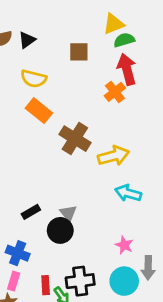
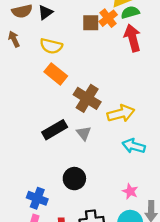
orange cross: (115, 92) -> (108, 18), moved
black rectangle: (31, 212) -> (55, 130), moved, size x1.5
gray triangle: (68, 213) -> (84, 133), moved

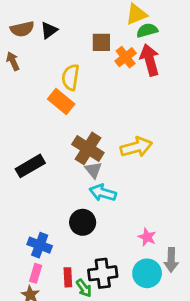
orange cross: (108, 18) -> (126, 57), moved
yellow semicircle: (51, 46) -> (71, 77), moved, turned 85
brown cross: (87, 98) -> (88, 148), moved
black rectangle: (55, 130) -> (30, 166), moved
cyan arrow: (134, 146) -> (103, 193), moved

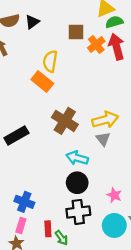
gray triangle: (93, 170) -> (103, 139), moved
black circle: (83, 222) -> (77, 183), moved
black cross: (103, 273) -> (78, 212), moved

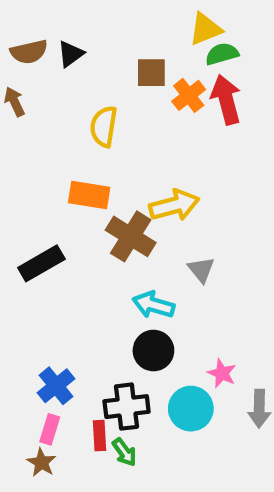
orange rectangle: (42, 82) -> (89, 195), moved, turned -30
yellow arrow: (105, 120) -> (174, 205), moved
blue cross: (24, 202) -> (56, 386), turned 30
black cross: (78, 212) -> (127, 407), moved
cyan circle: (114, 225) -> (191, 409), moved

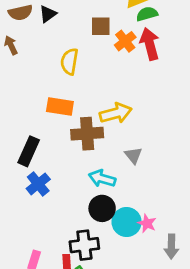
brown cross: (131, 236) -> (87, 134), turned -36
black rectangle: (41, 263) -> (29, 151), turned -36
blue cross: (56, 386) -> (38, 184), moved
cyan circle: (191, 409) -> (127, 222), moved

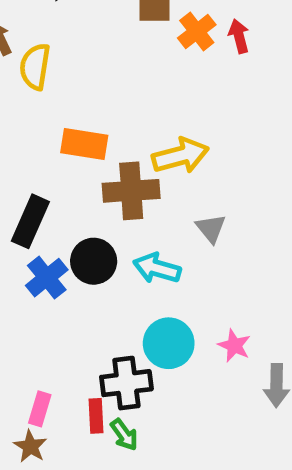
red arrow: (150, 44) -> (239, 36), size x0.6
yellow semicircle: (69, 62) -> (35, 67), moved
black circle: (102, 208) -> (94, 261), moved
cyan circle: (127, 222) -> (169, 343), moved

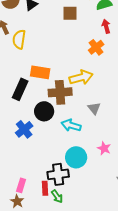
orange cross: (197, 31) -> (96, 47), moved
black rectangle: (30, 221) -> (20, 89), moved
black circle: (94, 261) -> (44, 111), moved
pink star: (234, 346) -> (104, 148), moved

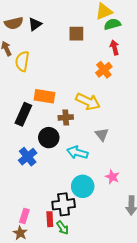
yellow arrow: (81, 77) -> (88, 102), turned 40
brown cross: (60, 92) -> (66, 117), size x0.6

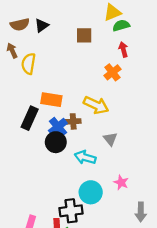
blue cross: (28, 157) -> (58, 127), moved

